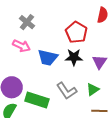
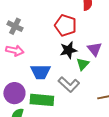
blue trapezoid: (48, 58) -> (40, 72), moved
green triangle: (93, 90) -> (83, 64), moved

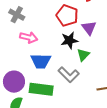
purple triangle: (95, 49) -> (89, 28), moved
pink arrow: (15, 51) -> (29, 37), moved

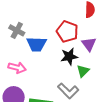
pink arrow: (29, 37) -> (17, 68), moved
blue trapezoid: (41, 61) -> (37, 44), moved

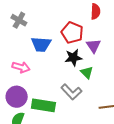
gray cross: (17, 30) -> (19, 20), moved
green triangle: (83, 71) -> (87, 72), turned -32

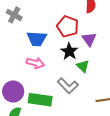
black star: (73, 58) -> (69, 51), turned -30
pink arrow: (21, 67) -> (35, 63), moved

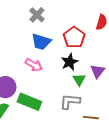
gray cross: (14, 15) -> (37, 15), moved
purple triangle: (89, 39) -> (98, 71), moved
gray L-shape: (68, 86) -> (70, 101), moved, turned 125

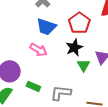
gray L-shape: (70, 101) -> (61, 93), moved
green rectangle: (29, 102) -> (33, 86), size x0.6

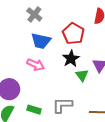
green rectangle: (33, 86) -> (34, 110), moved

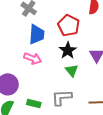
blue trapezoid: (41, 41) -> (37, 34), turned -95
green triangle: (82, 75) -> (72, 70), moved

